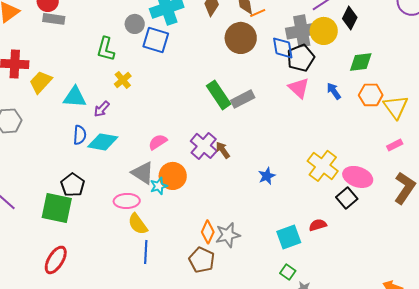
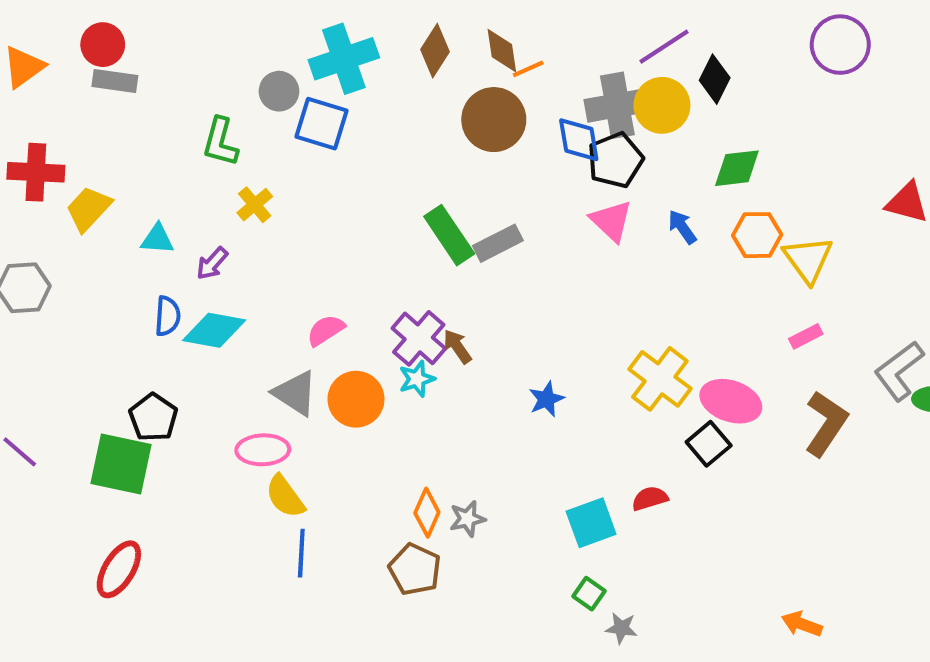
cyan triangle: (75, 97) -> (157, 239), size x0.7
cyan star: (159, 186) -> (417, 379), moved
gray star: (228, 235) -> (467, 519), size x0.7

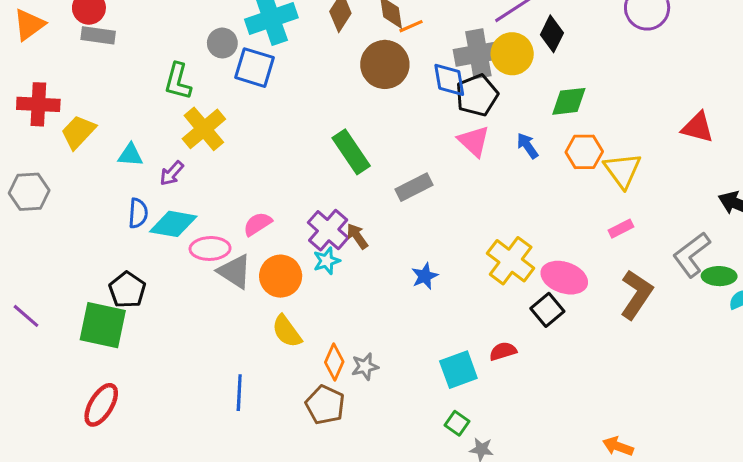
yellow cross: (255, 205) -> (204, 129), size x1.6
gray rectangle: (498, 243) -> (414, 187), moved
pink ellipse: (263, 450) -> (210, 248), moved
yellow semicircle: (285, 496) -> (287, 331), moved

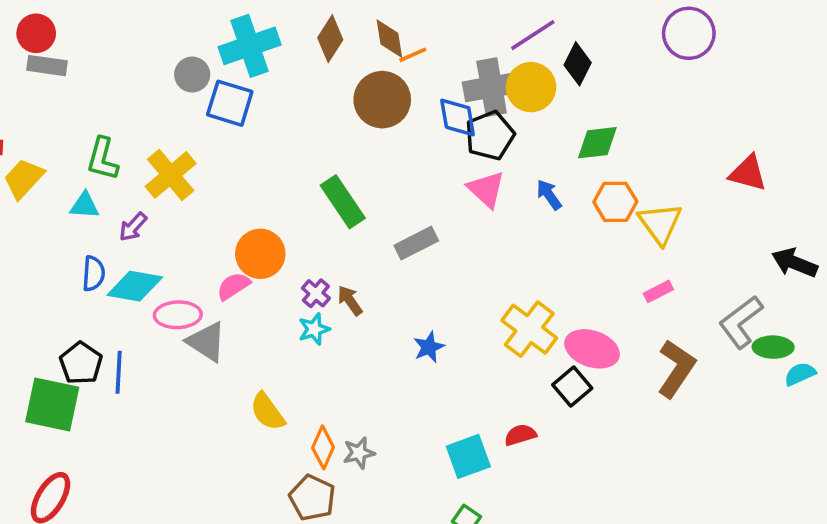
green L-shape: (178, 81) -> (103, 159), moved
purple cross: (328, 230) -> (316, 293), size x0.6
orange circle: (281, 276) -> (260, 254), moved
blue line: (239, 393) -> (119, 372), moved

